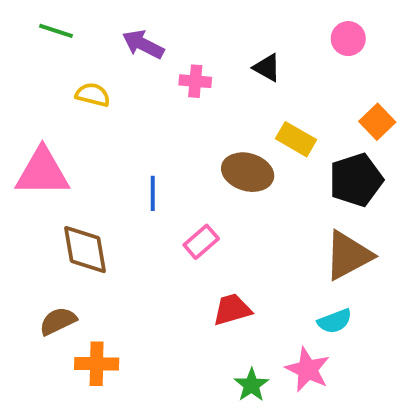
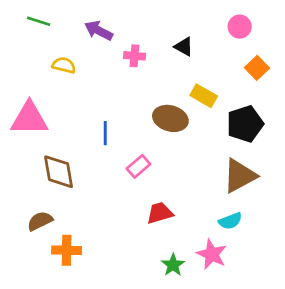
orange square: (377, 122) -> (257, 68), moved

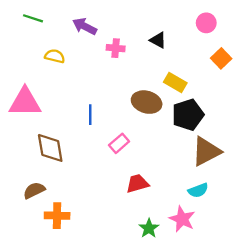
black pentagon: (245, 124) -> (188, 115), moved

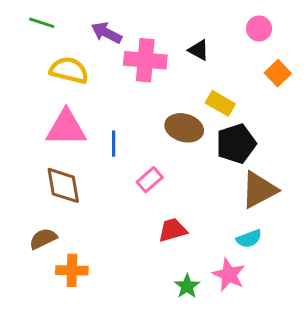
pink cross: (116, 48) -> (145, 60), size x1.8
yellow semicircle: (55, 56) -> (69, 70), size x1.5
pink triangle: (25, 102) -> (66, 128), moved

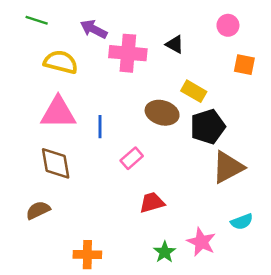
orange square: (278, 73) -> (244, 65), turned -35
cyan semicircle: (249, 239) -> (242, 222), moved
orange cross: (72, 270) -> (87, 255), moved

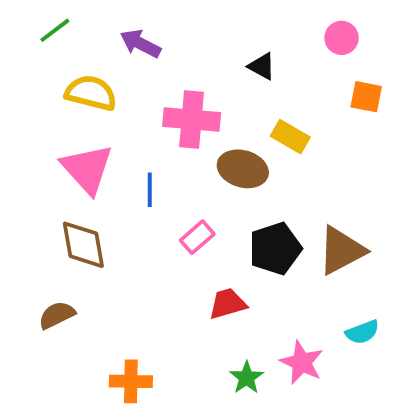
green line: (37, 20) -> (55, 30), turned -55
pink cross: (128, 53) -> (192, 120), moved
pink triangle: (58, 113) -> (87, 169), turned 48
black pentagon: (208, 127) -> (275, 249), moved

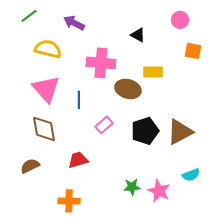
yellow rectangle: (290, 137) -> (153, 72), turned -30
red trapezoid: (228, 304) -> (78, 160), moved
green star: (247, 378) -> (132, 187), moved, turned 30

